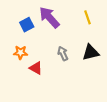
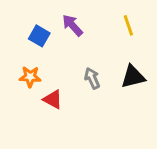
purple arrow: (49, 17) -> (72, 25), size x0.7
blue square: (27, 25) -> (39, 36), turned -32

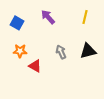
yellow line: (128, 25) -> (85, 17), turned 32
blue square: (39, 36) -> (17, 23), moved

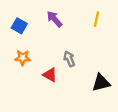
black triangle: (88, 51) -> (101, 83), moved
red triangle: (35, 66) -> (50, 75), moved

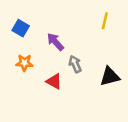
purple arrow: (54, 19) -> (55, 42), moved
black triangle: (101, 83) -> (110, 76), moved

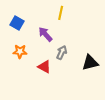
yellow line: (105, 21) -> (61, 13), moved
gray arrow: (75, 64) -> (62, 53), turned 48

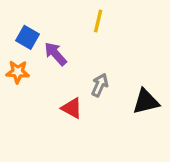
purple arrow: (45, 34) -> (55, 54), moved
orange star: (20, 51) -> (18, 72), moved

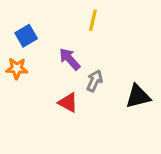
blue square: (27, 37) -> (26, 36), turned 30
purple arrow: (55, 54) -> (70, 59), moved

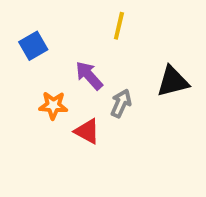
orange star: (17, 68) -> (53, 105), moved
black triangle: (138, 96) -> (173, 81), moved

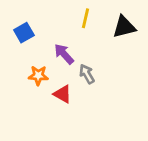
black triangle: (173, 81) -> (124, 27), moved
gray arrow: (121, 103) -> (87, 74), turned -54

